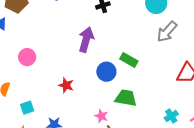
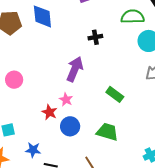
blue circle: (106, 72) -> (70, 126), moved
pink star: (101, 116) -> (66, 100), moved

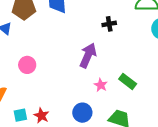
pink star: (66, 100) -> (101, 85), moved
red star: (49, 112) -> (41, 116), moved

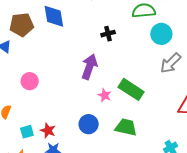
green rectangle: (128, 81) -> (131, 89), size x1.4

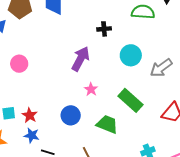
cyan circle: (161, 34) -> (131, 55), moved
green rectangle: (131, 89) -> (130, 100), moved

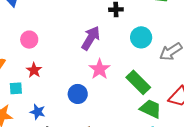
pink star: (91, 89) -> (99, 69), size x1.5
red star: (30, 115) -> (34, 70), moved
green trapezoid: (107, 124) -> (151, 109), moved

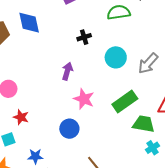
purple arrow: (91, 38) -> (67, 71), size x0.7
green rectangle: (138, 82) -> (125, 102), turned -65

